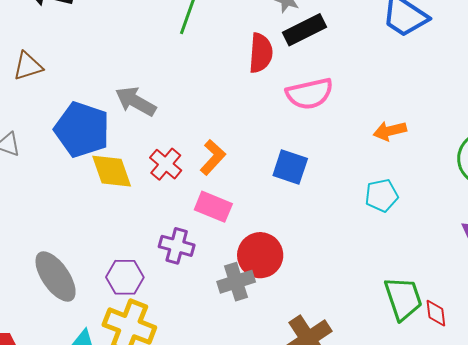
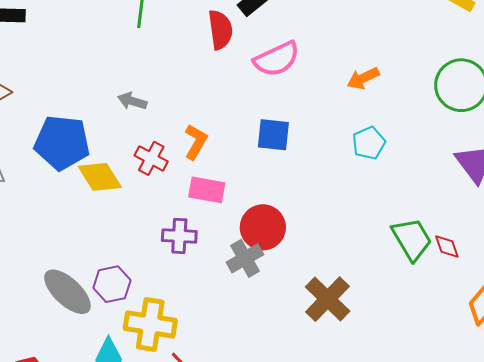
gray arrow: (136, 101) -> (132, 101), moved, size x0.7
purple hexagon: (125, 277) -> (112, 284), moved

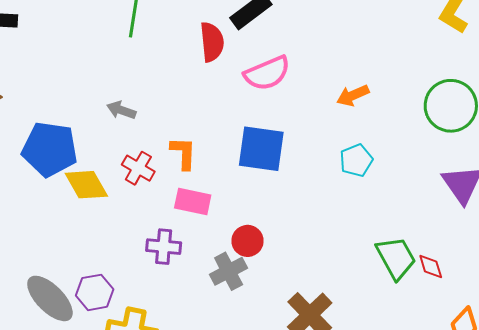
blue square: (273, 135) -> (261, 149), size x1.4
orange L-shape: (196, 142) -> (183, 153), turned -30
red circle: (263, 227) -> (248, 241), size x0.7

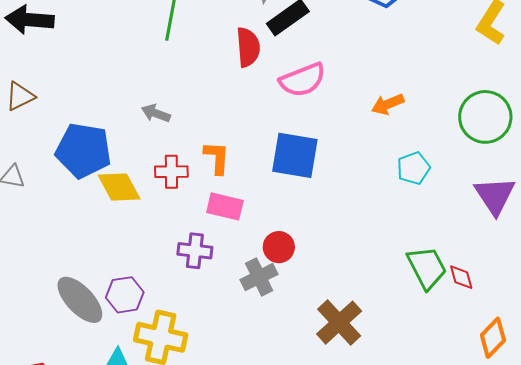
cyan pentagon: (356, 160) -> (413, 168), moved
red cross: (138, 168) -> (171, 172), turned -32

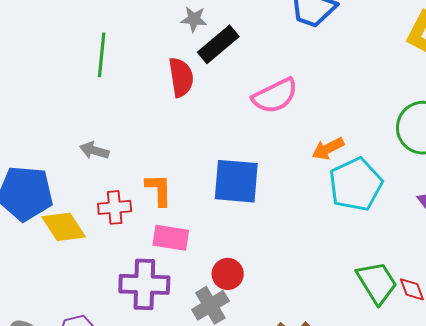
pink semicircle: (303, 80) -> (275, 96), moved
orange arrow: (388, 104) -> (328, 149), moved
cyan pentagon: (413, 168) -> (356, 184), size x1.6
purple cross: (195, 251) -> (144, 284), size x1.4

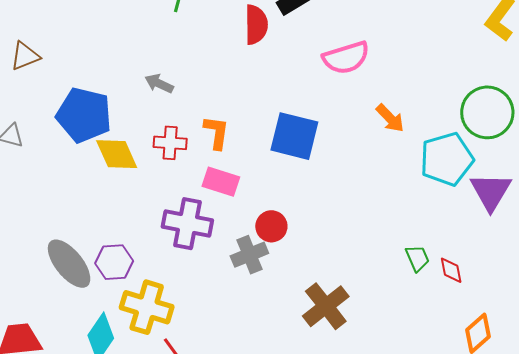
orange arrow: (328, 149) -> (390, 118), turned -116
cyan pentagon: (356, 184) -> (447, 159), moved
green trapezoid: (377, 283) -> (417, 258), size x0.6

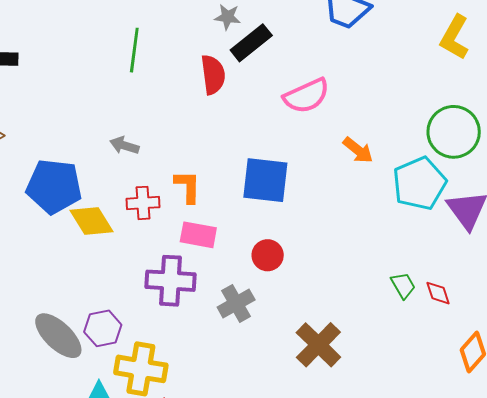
red circle: (271, 226) -> (268, 255), moved

